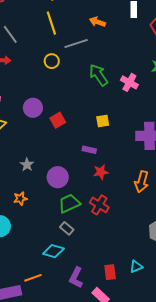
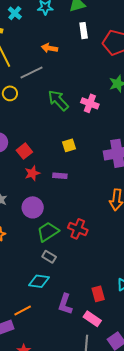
red star: (101, 172) -> (32, 173), moved

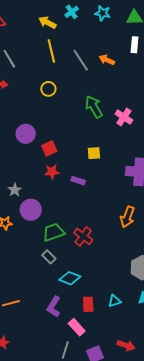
orange arrow: (50, 48) -> (107, 60), moved
gray line: (31, 73) -> (81, 60), moved, turned 70
purple circle: (33, 207) -> (31, 210), moved
cyan diamond: (39, 281) -> (70, 278), moved

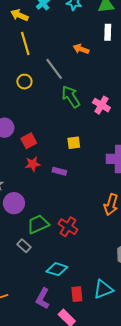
gray line: (81, 60) -> (54, 69), moved
gray rectangle: (49, 257) -> (24, 246), moved
cyan triangle: (115, 301) -> (103, 289), size x1.5

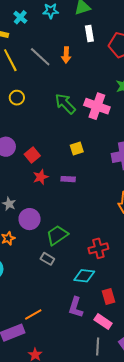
orange arrow: (81, 49) -> (66, 55), turned -98
gray line: (54, 69) -> (40, 57), moved
pink cross: (101, 105) -> (97, 106), size x1.4
red cross: (68, 227) -> (98, 248), moved, turned -36

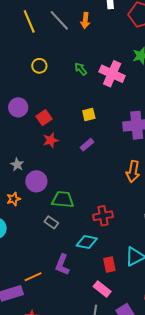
yellow circle: (17, 98) -> (39, 66), moved
green arrow: (65, 104) -> (81, 69), size x0.6
purple rectangle: (68, 179) -> (87, 145), moved, turned -48
green trapezoid: (57, 235) -> (63, 200), turned 35
purple L-shape: (76, 307) -> (62, 265), moved

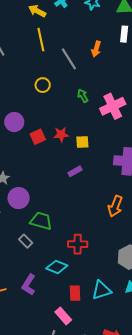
gray line: (59, 20) -> (69, 59), moved
pink cross: (112, 74) -> (113, 106), turned 30
red star: (51, 140) -> (61, 134), moved

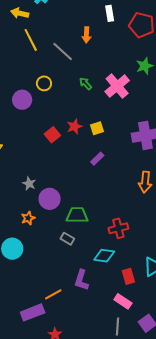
purple circle: (14, 122) -> (22, 100), moved

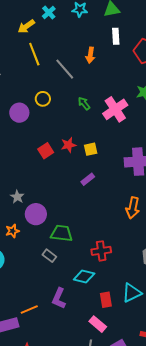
yellow arrow: (20, 13) -> (26, 26), turned -54

